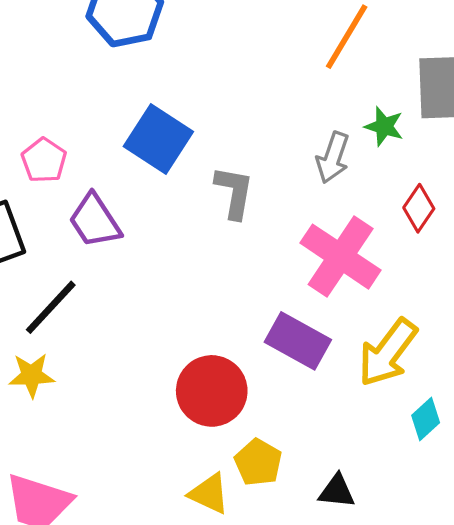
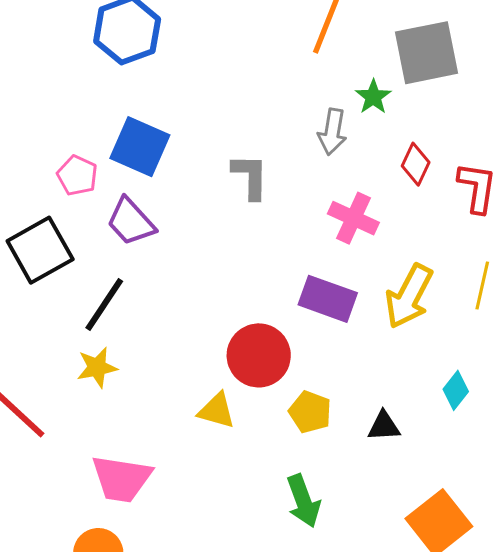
green star: (384, 126) -> (373, 97), turned 30
blue square: (158, 139) -> (140, 147), moved
pink cross: (341, 257) -> (353, 218), size x0.7
cyan diamond: (426, 419) -> (456, 390), moved
yellow triangle: (209, 494) -> (217, 411), moved

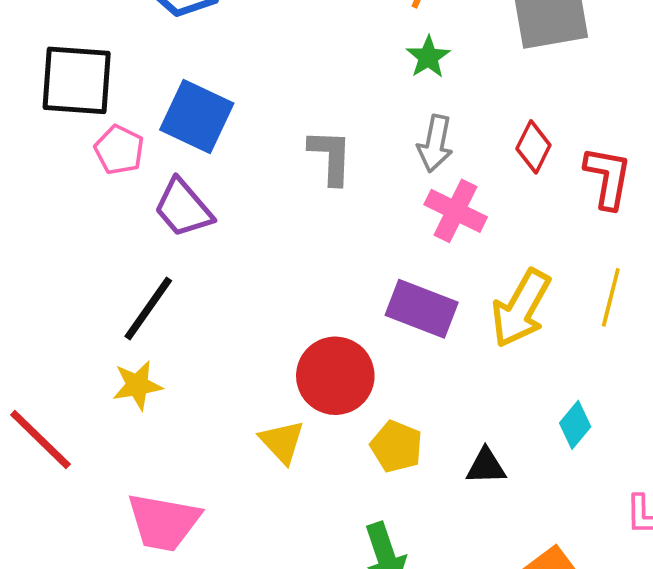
green star: (373, 97) -> (428, 57), moved
gray arrow: (332, 132) -> (435, 144), moved
black square: (40, 250) -> (77, 80), moved, turned 32
yellow triangle: (217, 411) -> (282, 442), turned 30

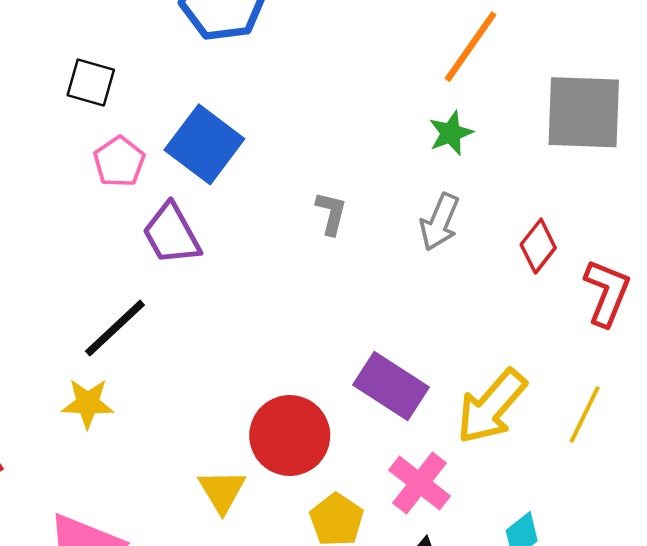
black square: (77, 80) -> (91, 82), size x0.6
gray L-shape: (331, 157) -> (331, 213), size x0.7
pink cross: (456, 211) -> (419, 483), moved

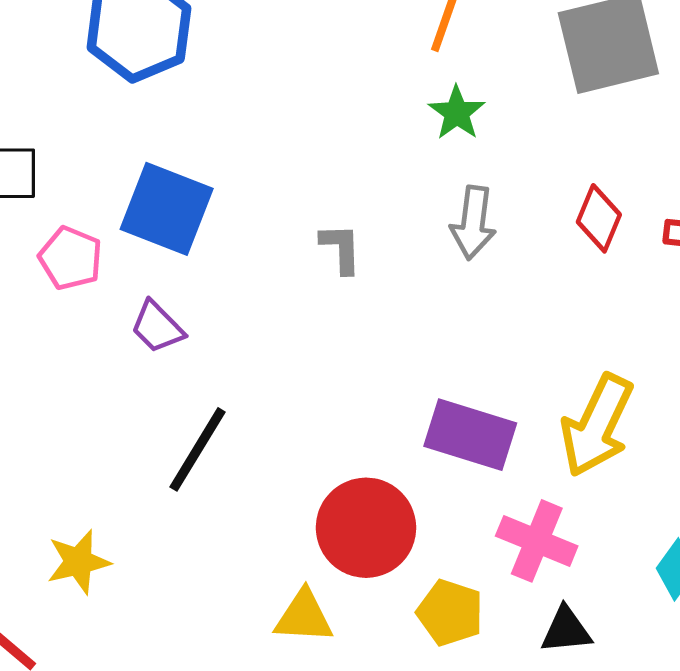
purple trapezoid: (171, 234) -> (157, 327), size x0.7
black line: (115, 328) -> (198, 449), moved
yellow star: (88, 403) -> (78, 562), moved
yellow triangle: (222, 491) -> (304, 617), turned -40

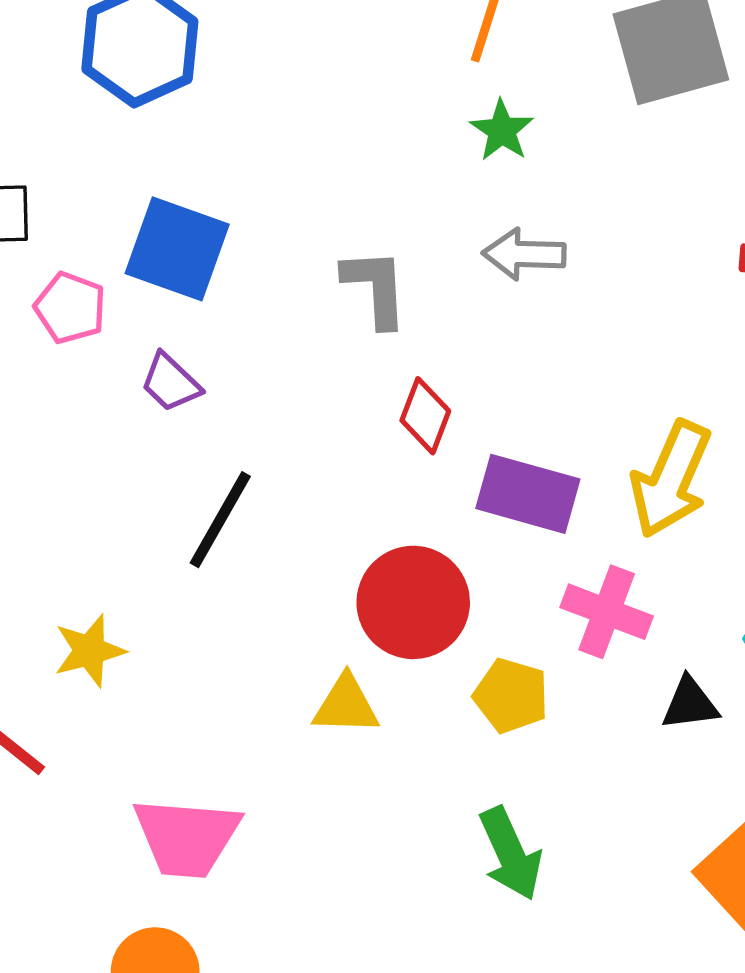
red diamond: (599, 218) -> (425, 416), moved
gray arrow: (473, 223) -> (524, 254), turned 86
gray L-shape: (341, 248) -> (375, 288), size x1.4
black triangle: (566, 630) -> (690, 704), moved

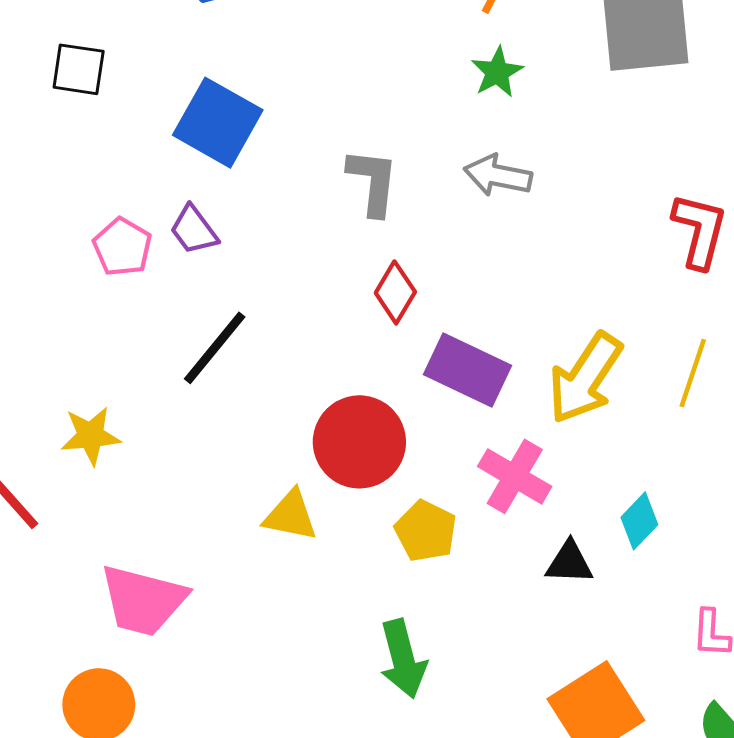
pink pentagon: (70, 308) -> (122, 247), moved

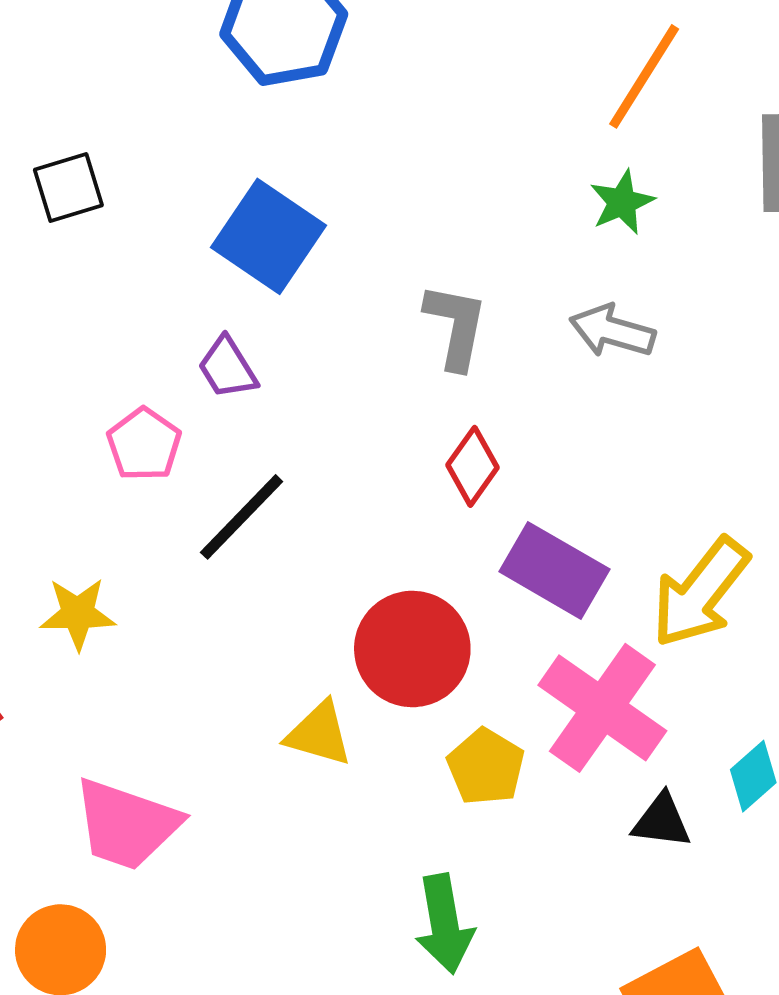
black square: (79, 69) -> (68, 187), moved, turned -30
pink pentagon: (122, 247) -> (144, 444), moved
pink cross: (515, 476) -> (602, 708), size x1.4

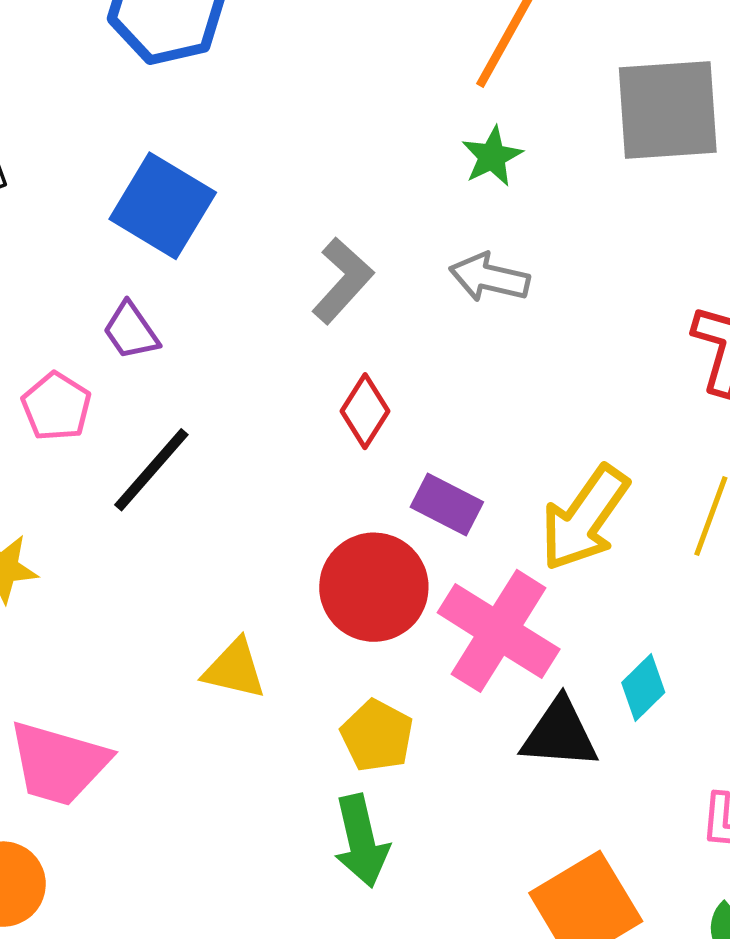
gray L-shape: (456, 326) -> (342, 281), turned 34
purple rectangle: (554, 570) -> (447, 505), size x0.7
red circle: (412, 649) -> (374, 587), moved
yellow pentagon: (486, 767) -> (377, 736), moved
black triangle: (662, 821) -> (560, 734), size x1.4

